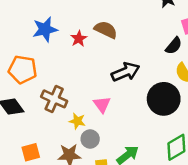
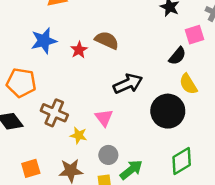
gray circle: (90, 139) -> (108, 155), moved

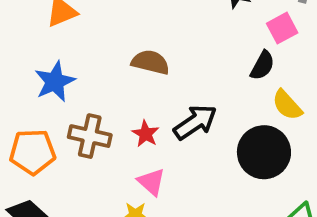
red star: (79, 50) -> (146, 134), moved
brown cross: (54, 113) -> (90, 136), moved
pink triangle: (104, 118) -> (151, 182), moved

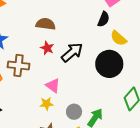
red star: (146, 134) -> (47, 48), moved

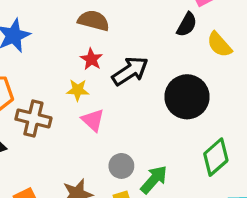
yellow semicircle: (119, 38) -> (219, 45), moved
brown cross: (18, 66) -> (33, 118), moved
yellow star: (47, 104) -> (78, 90), moved

